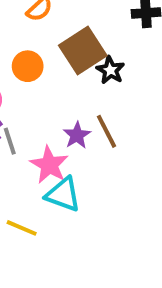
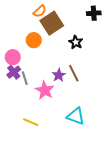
brown square: (83, 50) -> (52, 23), moved
cyan triangle: (63, 194) -> (76, 116), moved

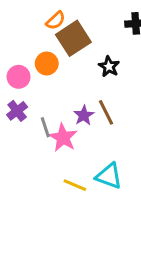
pink circle: (13, 57) -> (19, 77), moved
gray line: (25, 78) -> (45, 127), moved
yellow line: (31, 122) -> (75, 185), moved

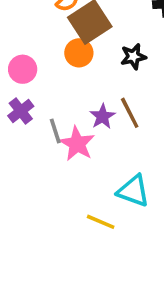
orange circle: (47, 63) -> (79, 53), moved
black star: (109, 66) -> (133, 57), turned 30
yellow line: (75, 185) -> (101, 222), moved

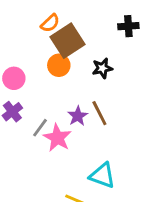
gray line: (55, 131) -> (40, 128), turned 54

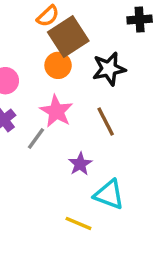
black star: (102, 68) -> (109, 69), size x1.4
purple star: (78, 116) -> (80, 164), moved
pink star: (57, 138) -> (56, 111), moved

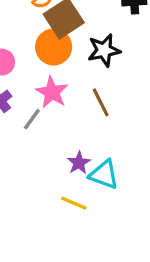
orange circle: (58, 65) -> (54, 47), size x1.4
purple star: (80, 164) -> (79, 163), moved

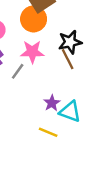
black star: (104, 50) -> (70, 42), moved
pink star: (52, 92) -> (32, 52), turned -30

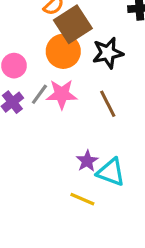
black star: (70, 42) -> (108, 53), moved
gray line: (18, 71) -> (39, 94), moved

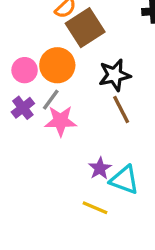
orange circle: (63, 51) -> (57, 65), moved
black star: (108, 53) -> (115, 75), moved
pink star: (62, 94) -> (61, 121), moved

